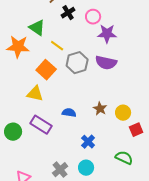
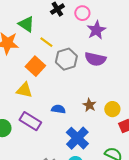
purple star: (107, 34) -> (96, 30), turned -30
blue cross: (88, 142) -> (77, 138), size x1.6

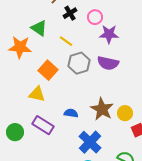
purple star: (96, 30) -> (109, 34), turned 30
yellow line: (46, 42) -> (66, 41), moved
brown star: (89, 105) -> (102, 109), size x1.6

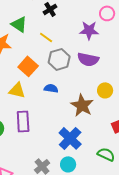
pink circle: (95, 17) -> (107, 13), moved
blue semicircle: (71, 113) -> (51, 88), moved
yellow circle: (125, 113) -> (105, 90), moved
purple rectangle: (43, 125) -> (23, 121), turned 55

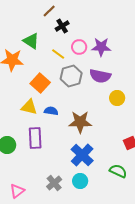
pink circle: (107, 13) -> (79, 47), moved
blue semicircle: (51, 88) -> (51, 111), moved
yellow circle: (105, 90) -> (117, 98), moved
brown star: (82, 105) -> (80, 122), moved, turned -30

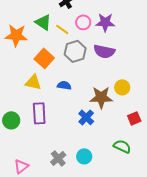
green triangle: (31, 41) -> (43, 22), moved
yellow circle: (117, 98) -> (122, 87), moved
blue semicircle: (51, 111) -> (64, 85), moved
brown star: (80, 122) -> (101, 97), moved
blue cross: (82, 155) -> (86, 117), moved, size x0.7

